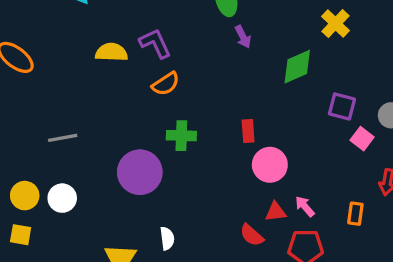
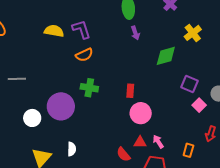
white circle: (62, 198) -> (32, 118), moved

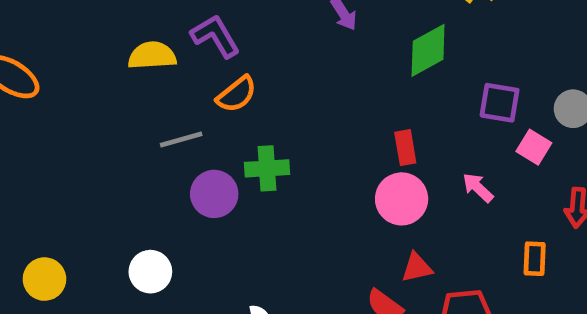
gray line: (17, 79) -> (181, 139), moved
red rectangle: (130, 91) -> (405, 148), moved
purple circle: (61, 106) -> (214, 194), moved, size x0.7
pink arrow: (158, 142) -> (478, 188), moved

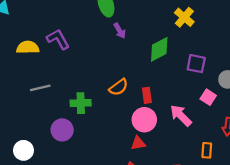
orange semicircle: (237, 94) -> (119, 87), moved
purple square: (500, 103) -> (196, 64), moved
pink arrow: (478, 188) -> (181, 116), size x1.5
purple circle: (214, 194) -> (62, 130), moved
red triangle: (417, 268) -> (138, 143), moved

